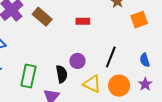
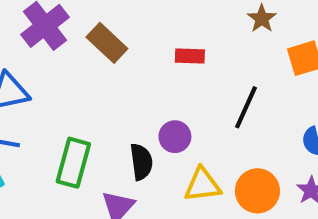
black line: (111, 57) -> (246, 107), moved
yellow triangle: (92, 84) -> (203, 185), turned -36

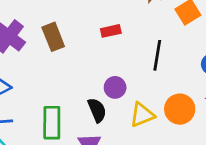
brown rectangle: (107, 43) -> (53, 37), turned 40

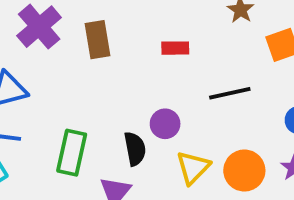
black line: (157, 55) -> (230, 93), turned 56
yellow triangle: (142, 115) -> (193, 167), turned -36

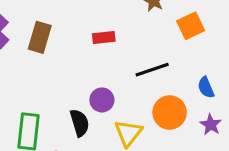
brown rectangle: (97, 40) -> (40, 37), turned 32
orange circle: (244, 171) -> (170, 112), moved

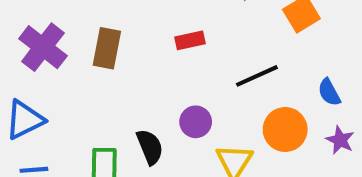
black semicircle: (80, 123) -> (150, 147), moved

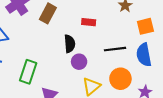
blue semicircle: (329, 92) -> (144, 55), moved, size x1.6
black semicircle: (150, 147) -> (70, 44), moved

